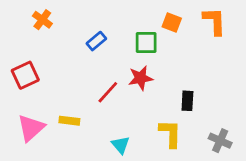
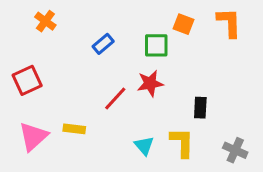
cyan triangle: (121, 145) -> (144, 146), moved

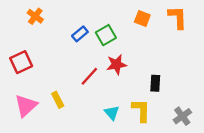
green square: (156, 45) -> (106, 35), moved, turned -30
yellow rectangle: (74, 129) -> (58, 100), turned 56
gray cross: (235, 150) -> (182, 116), turned 30

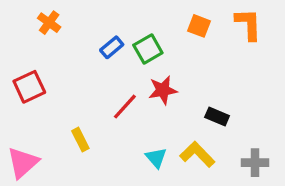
black rectangle: (155, 83) -> (217, 116), turned -70
pink triangle: (26, 106) -> (23, 163), moved
yellow L-shape: (141, 110) -> (197, 154), turned -45
gray cross: (182, 116) -> (255, 163), turned 36

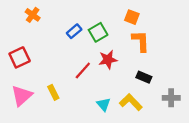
orange L-shape: (248, 24) -> (141, 41), moved
pink triangle: (23, 163) -> (22, 96), moved
gray cross: (255, 163) -> (171, 98), moved

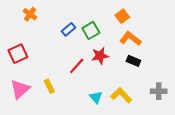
orange square: (132, 17) -> (122, 16), turned 32
orange L-shape: (141, 41) -> (130, 39), turned -50
black rectangle: (144, 77) -> (133, 61), moved

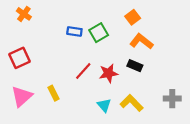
orange cross: (30, 14) -> (24, 14), moved
blue rectangle: (69, 29) -> (74, 32), turned 48
red star: (100, 56) -> (109, 73), moved
black rectangle: (133, 61) -> (135, 66), moved

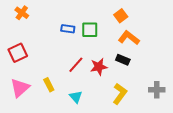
green square: (99, 33) -> (90, 30), turned 30
yellow L-shape: (132, 103) -> (120, 94), turned 80
cyan triangle: (104, 105) -> (76, 97), moved

